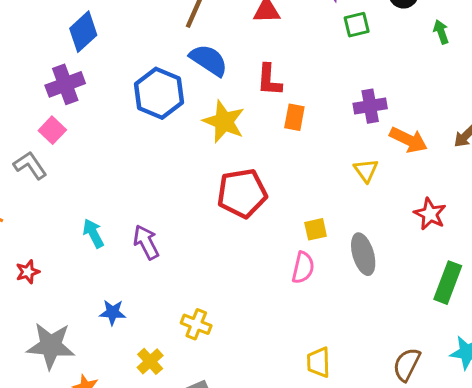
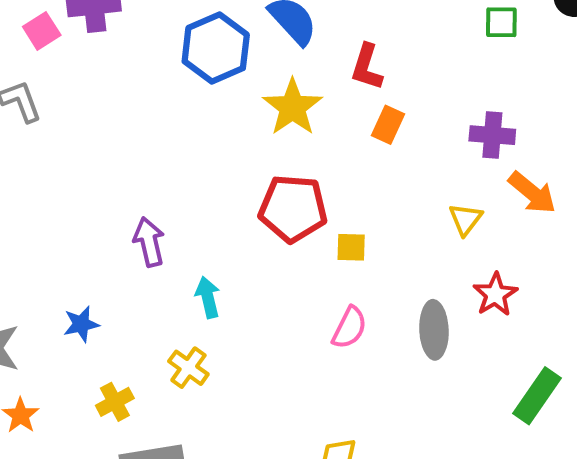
pink square: (52, 130) -> (42, 31), moved
red star: (430, 214) -> (495, 294), moved
yellow square: (316, 229) -> (351, 247), moved
cyan arrow: (93, 233) -> (208, 297), moved
blue star: (113, 312) -> (81, 324), turned -30

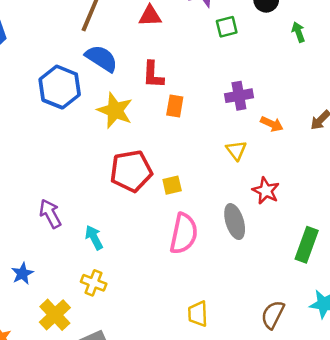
orange arrow: (532, 193) -> (272, 124), size x0.7
pink semicircle: (349, 328) -> (184, 234), size x1.5
yellow cross: (115, 402) -> (55, 315), size x1.4

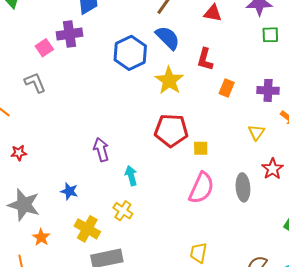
orange rectangle: (175, 106) -> (227, 88), moved
blue star: (22, 274) -> (69, 191), turned 30
yellow cross: (55, 315) -> (87, 229), turned -30

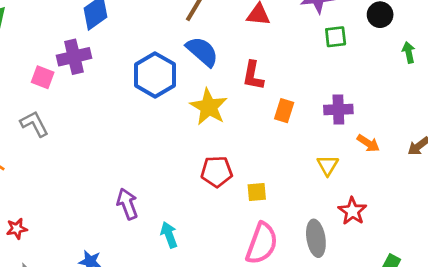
pink square: (44, 48) -> (43, 77), turned -30
red pentagon: (171, 130) -> (217, 172), size x0.7
red star: (19, 153) -> (17, 229), moved

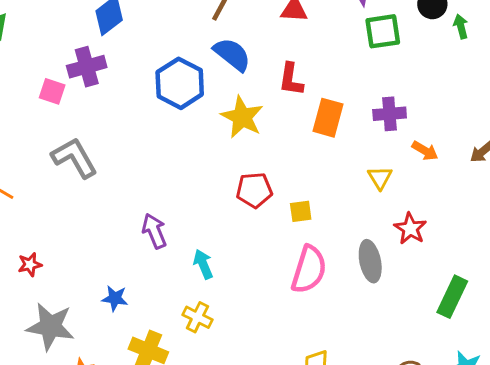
green square: (336, 37) -> (383, 31), size x1.4
green arrow: (409, 52) -> (461, 26), moved
orange rectangle: (284, 111) -> (328, 118), size x1.4
gray L-shape: (34, 124) -> (74, 158), moved, size x1.4

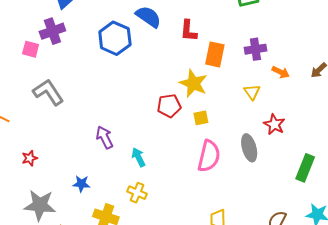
yellow star: (242, 117) -> (193, 83), moved
red star: (30, 264) -> (30, 158), moved

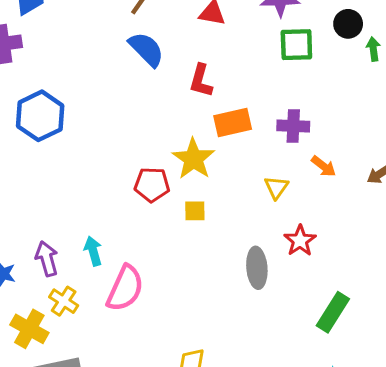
blue hexagon: (115, 38) -> (40, 116), moved
orange rectangle: (215, 54) -> (233, 123), turned 55
purple arrow: (105, 137) -> (47, 259), moved
pink semicircle: (209, 156) -> (125, 288), moved
yellow cross: (137, 193) -> (64, 301), moved

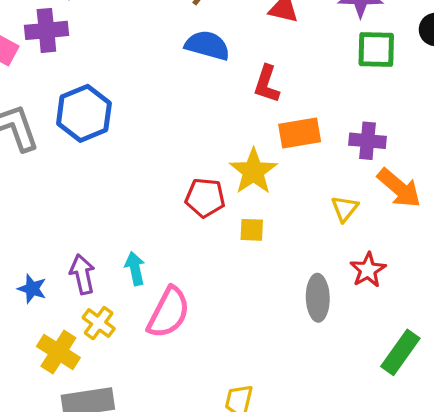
blue semicircle: (146, 49) -> (207, 45), turned -33
orange arrow: (324, 166) -> (399, 188), size x1.6

